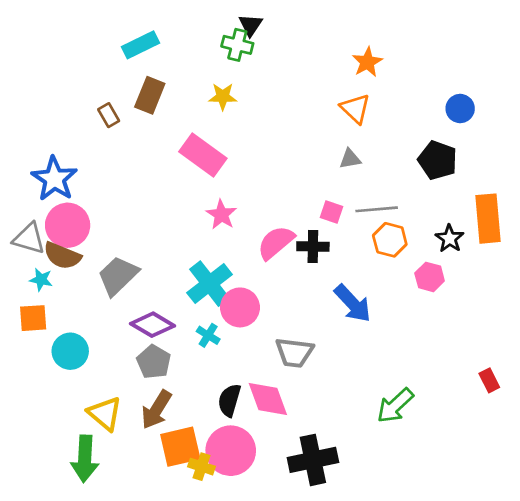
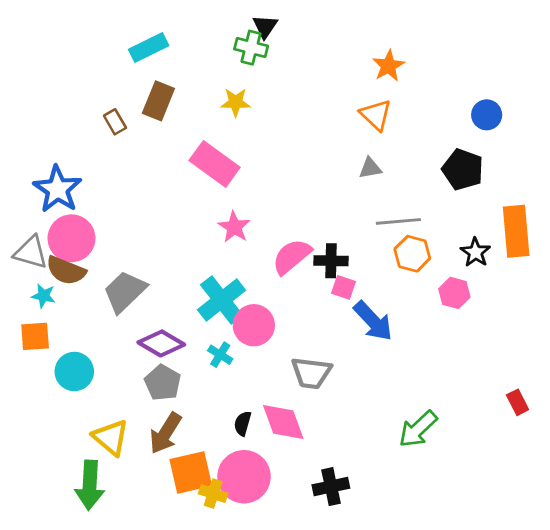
pink square: (331, 212) -> (344, 287), moved
black semicircle: (229, 400) -> (243, 423), size x0.7
black cross: (313, 460) -> (331, 487), size x0.7

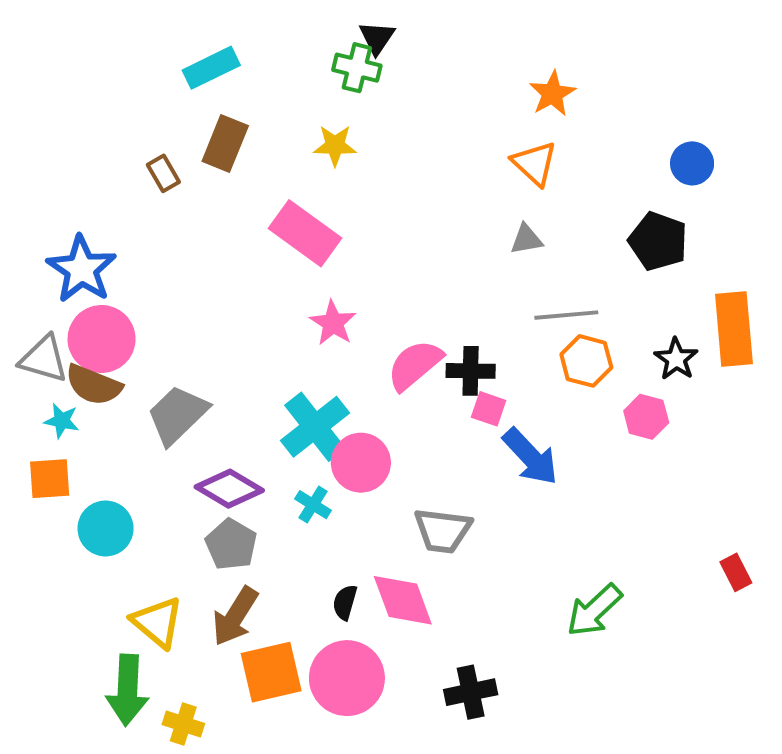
yellow cross: (213, 494) -> (183, 724), moved

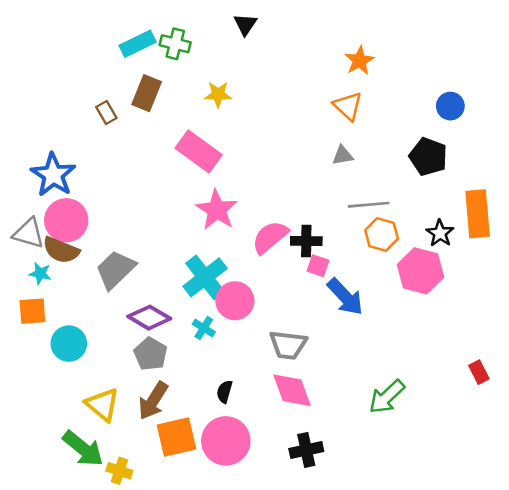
green cross: (357, 68) -> (175, 44), moved
pink star: (333, 323) -> (217, 210), size x1.4
pink hexagon: (646, 417) -> (420, 271), size x1.6
pink diamond: (403, 600) -> (292, 390), moved
green arrow: (127, 690) -> (83, 449), turned -54

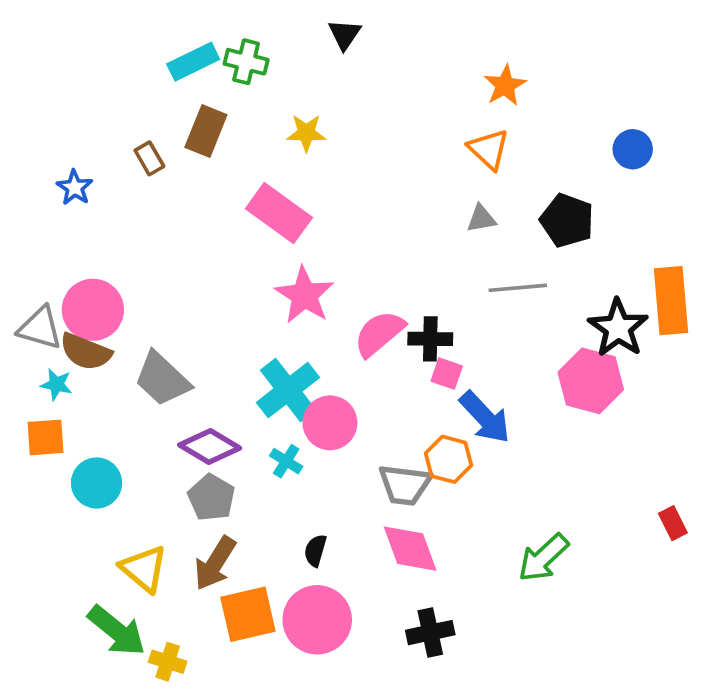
black pentagon: (428, 157) -> (567, 220), moved
blue star: (53, 175) -> (75, 188), moved, size x0.6
black star: (440, 233) -> (618, 328), size x1.5
orange hexagon: (382, 235) -> (449, 459), moved
gray trapezoid: (116, 270) -> (162, 379), turned -93

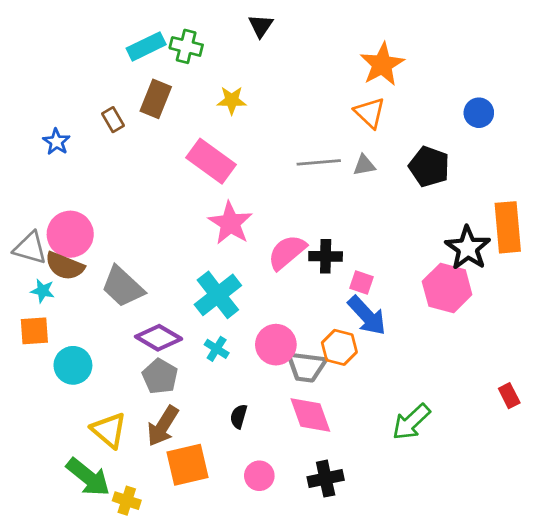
orange star: (505, 85) -> (382, 64), size x1.4
gray line: (518, 288) -> (319, 162), moved
pink square: (447, 374) -> (361, 283), moved
pink circle: (330, 423) -> (276, 345), moved
pink circle: (317, 620) -> (259, 476), moved, size x0.6

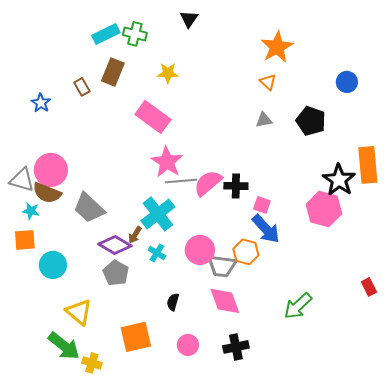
orange triangle: (370, 113) -> (268, 82), size x0.7
gray line: (319, 162) -> (181, 181), moved
brown arrow: (163, 426) -> (135, 235), moved, size x0.6

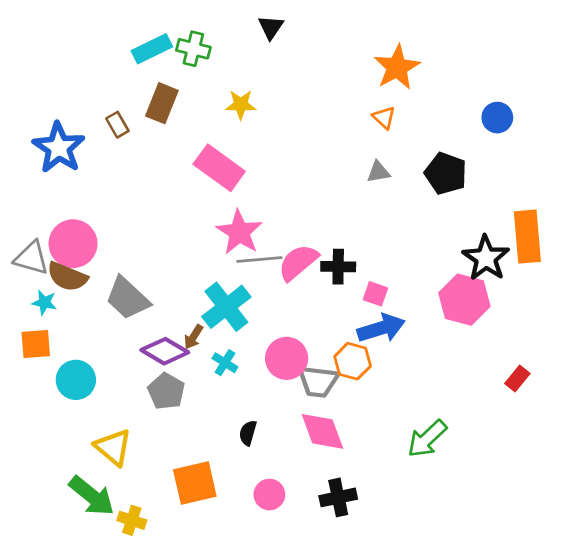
blue star: (41, 103) -> (59, 148), size x1.8
blue arrow: (266, 229) -> (381, 328), turned -64
red rectangle: (369, 287) -> (517, 378), moved, turned 66

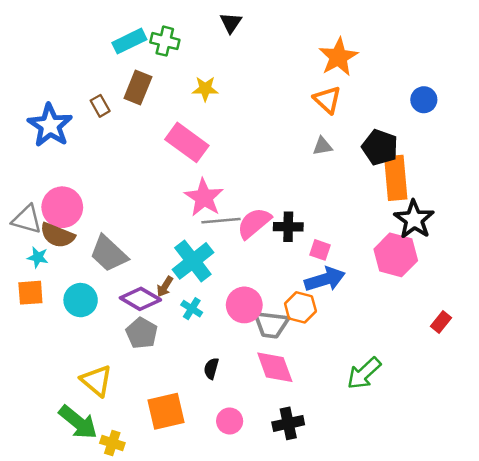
orange triangle: (384, 118) -> (327, 100), size x1.4
orange rectangle: (527, 237) -> (396, 178), moved
cyan circle: (76, 380) -> (81, 300), moved

